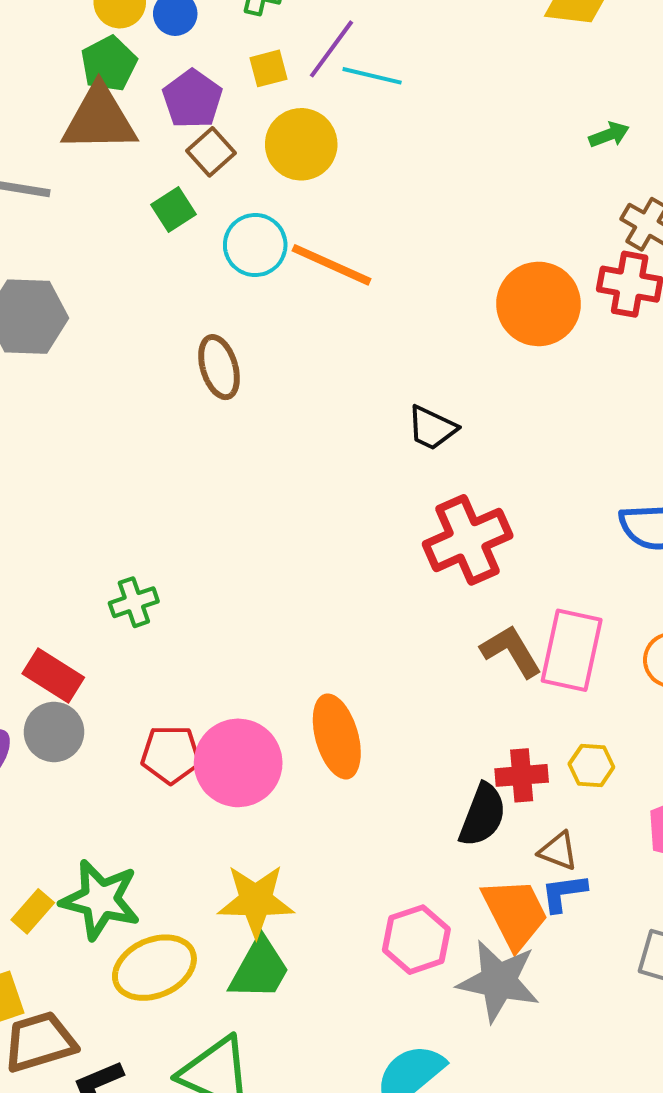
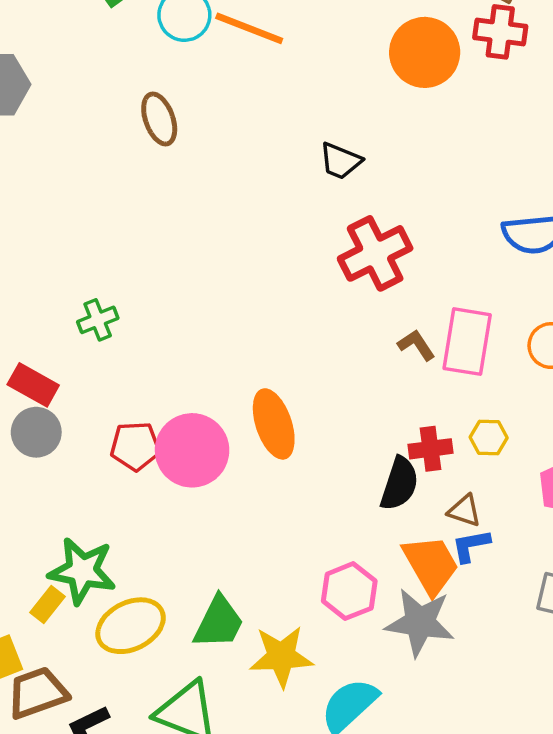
brown L-shape: (511, 651) -> (416, 345), size x0.7
yellow star: (256, 901) -> (281, 656), moved
yellow rectangle: (33, 911) -> (48, 605), moved

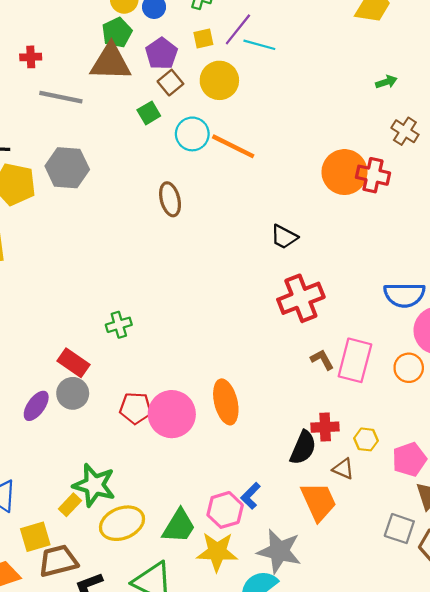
red cross: (500, 32) -> (373, 175), moved
yellow hexagon: (489, 438) -> (366, 439), moved
blue L-shape: (471, 546) -> (251, 496), moved, turned -40
pink hexagon: (349, 591) -> (225, 510), moved
gray star: (420, 622) -> (279, 551), moved

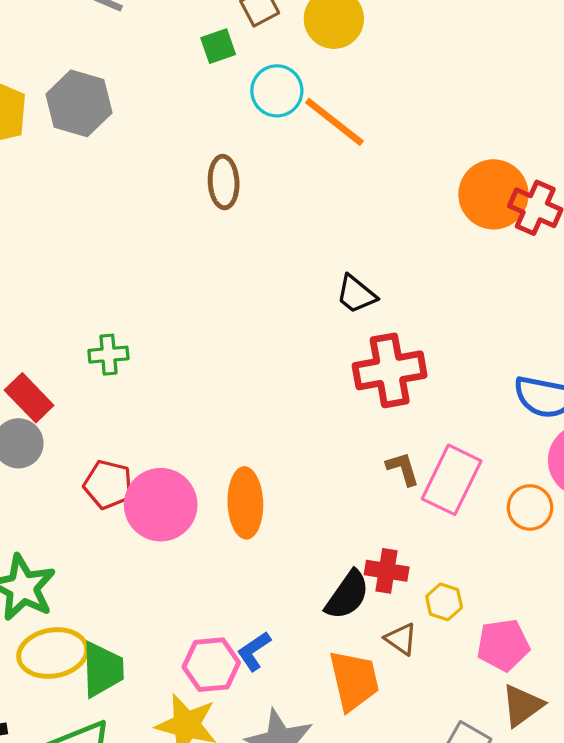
black trapezoid: (284, 237) -> (356, 294), moved
green trapezoid: (179, 526) -> (103, 669), moved, turned -45

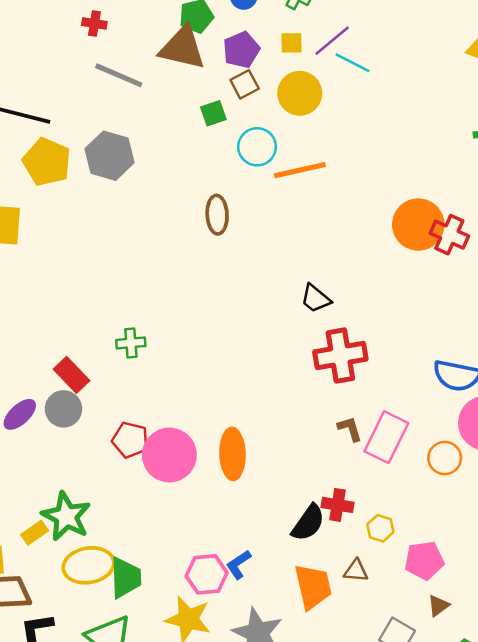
orange line: (334, 122) -> (300, 170), turned -51
brown triangle: (401, 639) -> (356, 571), moved, turned -30
brown triangle: (522, 705) -> (438, 606), size x0.7

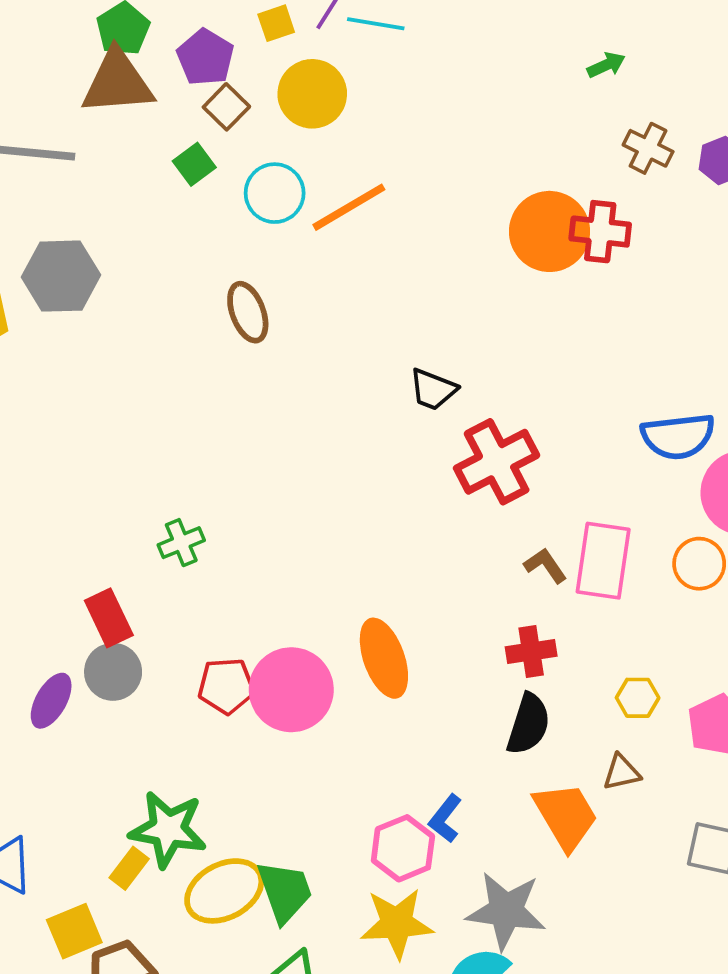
red rectangle: (72, 375) -> (109, 618), turned 36
red cross: (338, 505) -> (531, 652), moved

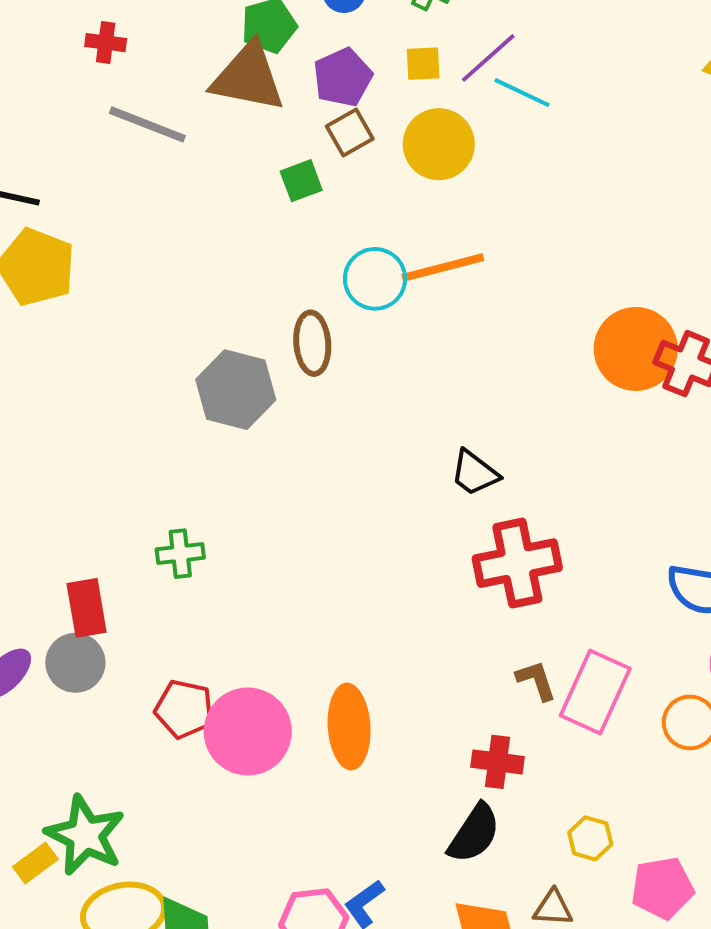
cyan circle: (275, 193) -> (375, 279), moved
gray hexagon: (61, 276) -> (236, 390), moved

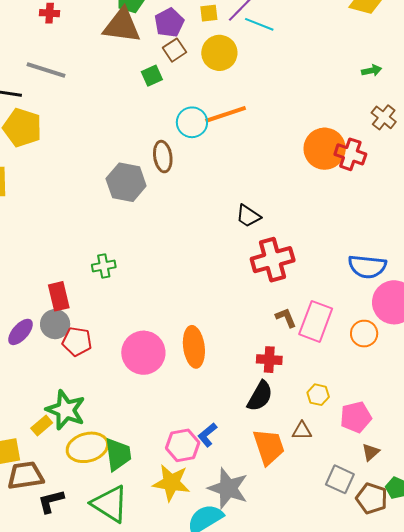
gray line: (147, 124) -> (46, 70), moved
red pentagon: (184, 709) -> (77, 342), moved

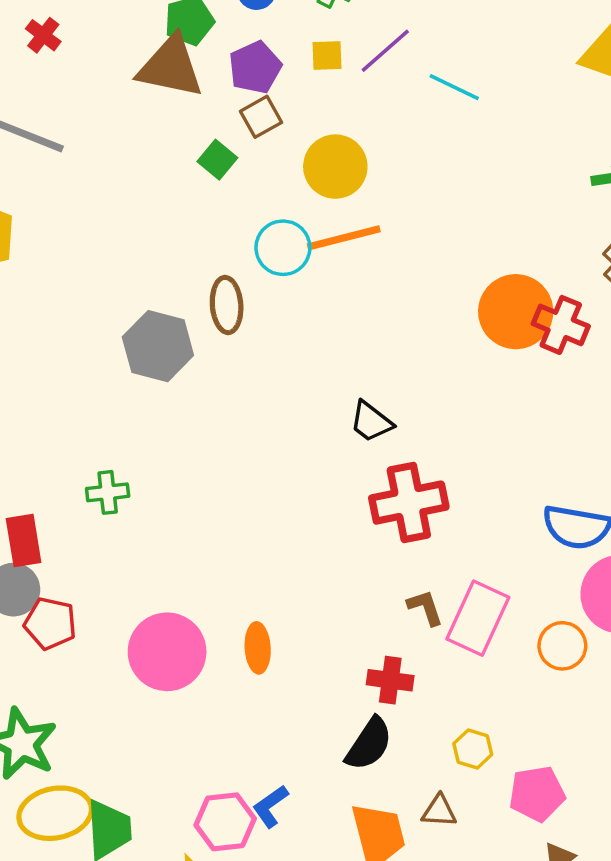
red cross: (50, 13) -> (43, 35), turned 30
cyan line: (259, 24) -> (454, 87), moved
yellow circle: (219, 53) -> (335, 167), moved
green square: (152, 76) -> (217, 160), turned -30
orange ellipse: (194, 347) -> (258, 648), size x0.7

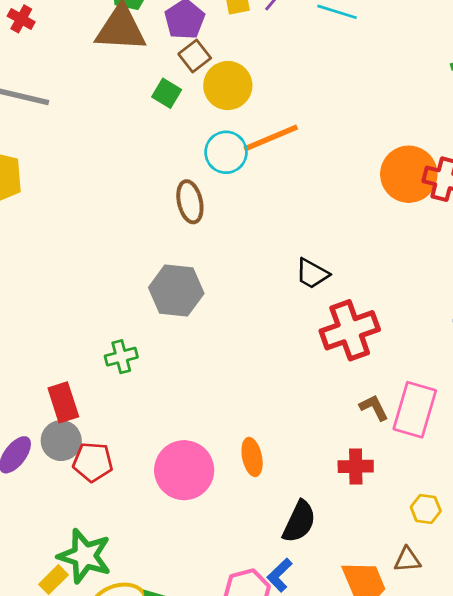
yellow circle: (335, 167) -> (228, 86), moved
gray hexagon: (158, 346) -> (176, 291), moved
black semicircle: (369, 744) -> (299, 522), moved

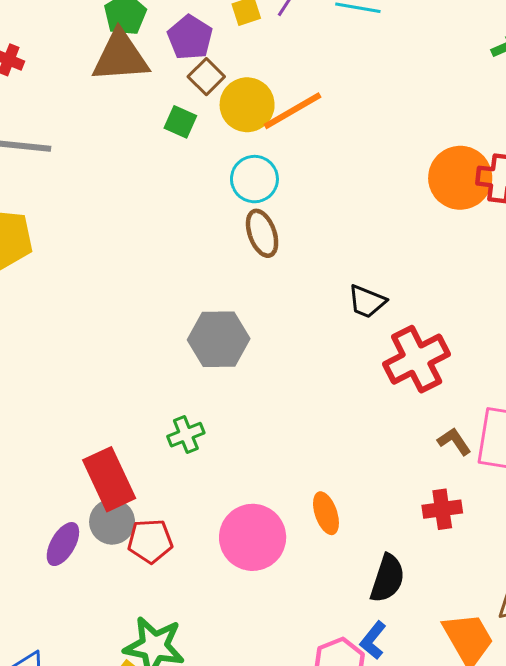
orange line: (271, 138) -> (292, 111), moved
brown ellipse: (190, 202) -> (262, 233), moved
green cross: (121, 357) -> (186, 435), moved
red rectangle: (63, 402) -> (109, 479), size x1.4

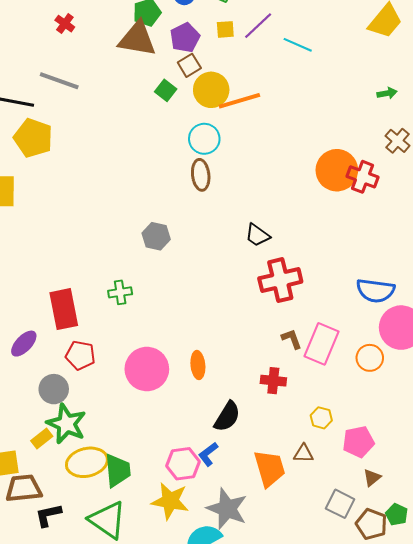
gray hexagon: (219, 339) -> (156, 236), size x0.7
gray circle: (112, 522) -> (54, 389), moved

